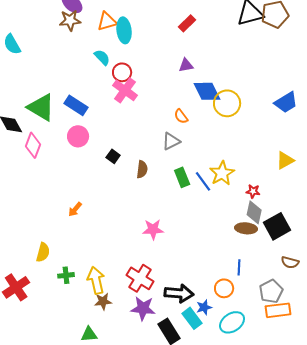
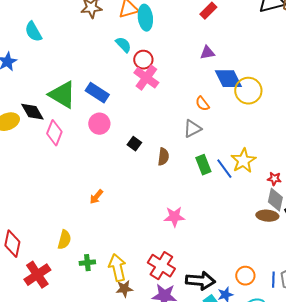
blue line: (239, 267) -> (273, 280), moved

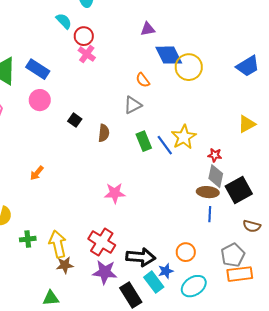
pink cross: (146, 78) -> (87, 54), size x0.7
blue line: (273, 280) -> (210, 214), moved

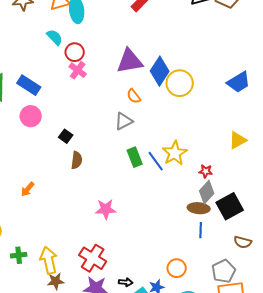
purple triangle: (148, 29) -> (130, 61), moved, size x1.8
blue diamond: (169, 55) -> (160, 71), turned 60
brown semicircle: (104, 133) -> (77, 160), moved
gray diamond: (216, 176) -> (207, 192), turned 30
black arrow: (141, 257) -> (126, 282), moved, size x0.5

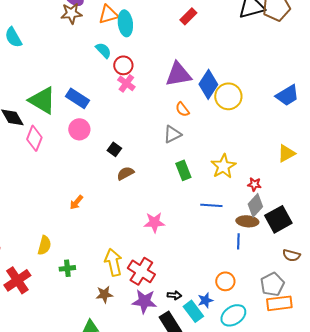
brown semicircle: (77, 160) -> (125, 173), turned -126
blue line: (156, 161) -> (211, 205), moved, turned -50
blue line: (201, 230) -> (238, 241), moved
yellow arrow: (49, 260) -> (113, 262), moved

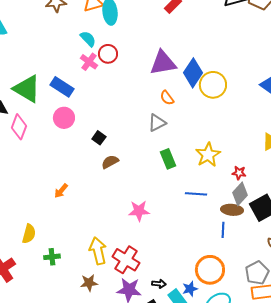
pink cross: (126, 83) -> (89, 62), moved
orange circle: (225, 281) -> (210, 270), size x1.5

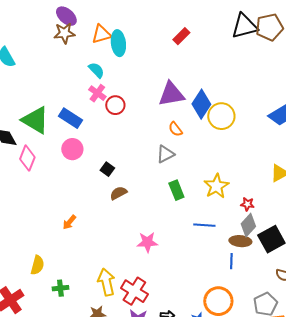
red circle: (108, 54) -> (115, 105), moved

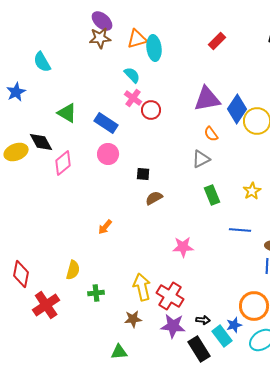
green triangle: (35, 120) -> (67, 113), moved, size x0.7
pink diamond: (27, 158) -> (63, 163), turned 30
black square: (107, 169) -> (143, 174), turned -32
yellow star: (216, 186) -> (252, 191), size x0.7

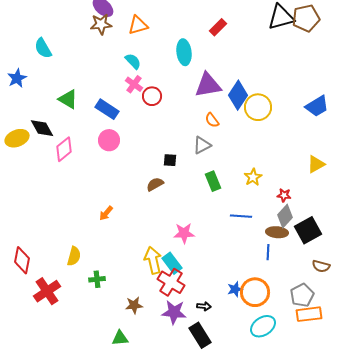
cyan ellipse: (154, 48) -> (184, 52), moved
black square: (143, 174) -> (170, 160), moved
yellow arrow: (142, 287) -> (153, 260), moved
blue star: (234, 325) -> (235, 289), moved
cyan rectangle: (222, 336) -> (172, 263), moved

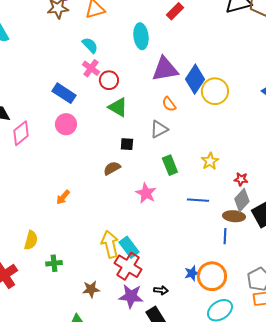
green triangle: (68, 99) -> (118, 107), moved
pink star: (184, 233) -> (146, 193), moved, turned 30

